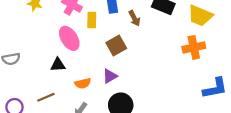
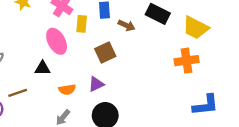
brown arrow: (134, 18) -> (126, 25), turned -42
brown line: (46, 97) -> (18, 93), moved

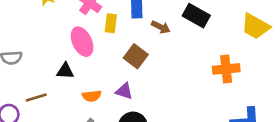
yellow trapezoid: (196, 28) -> (255, 26), moved
brown square: (105, 52) -> (136, 56), turned -30
purple triangle: (96, 84) -> (124, 91), turned 42

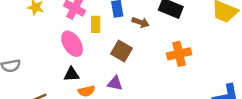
orange cross: (226, 69) -> (179, 54), moved
black triangle: (65, 71) -> (71, 74), moved

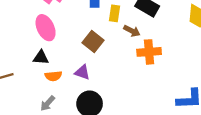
brown arrow: (141, 22) -> (132, 31), moved
yellow rectangle: (96, 24) -> (114, 13), moved

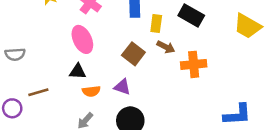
brown arrow: (132, 31) -> (166, 47), moved

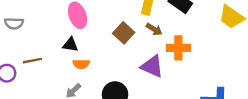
purple triangle: (122, 87) -> (152, 66), moved, size x1.5

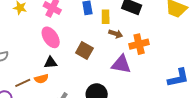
brown square: (124, 33) -> (84, 51), moved
orange semicircle: (81, 64) -> (41, 79), moved

